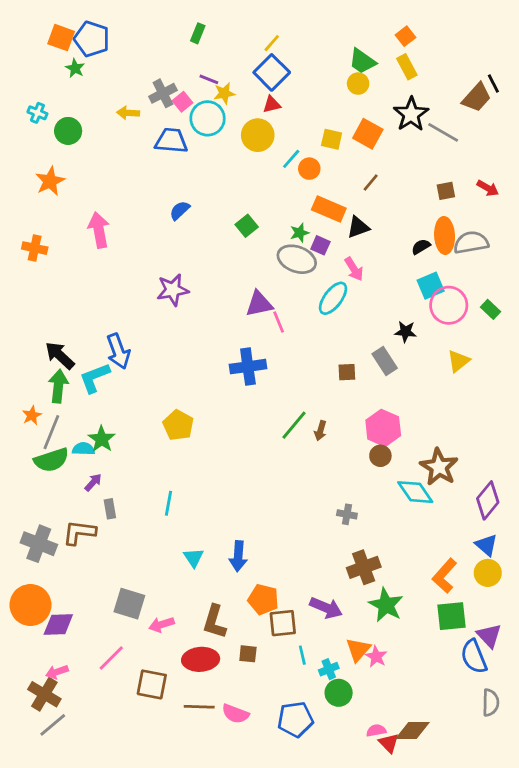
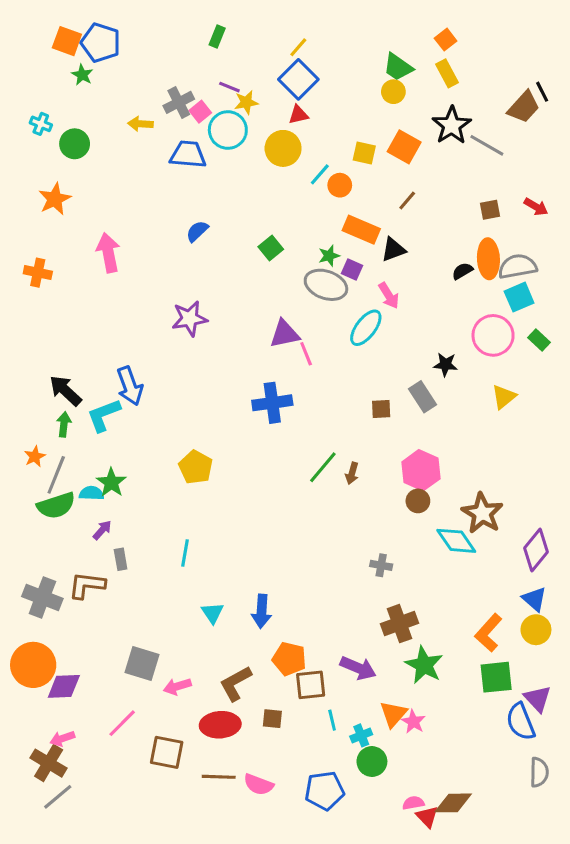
cyan square: (431, 286) -> (519, 297), moved
green arrow: (58, 386) -> (64, 424), size x0.7
brown L-shape: (214, 622) -> (236, 683), turned 44

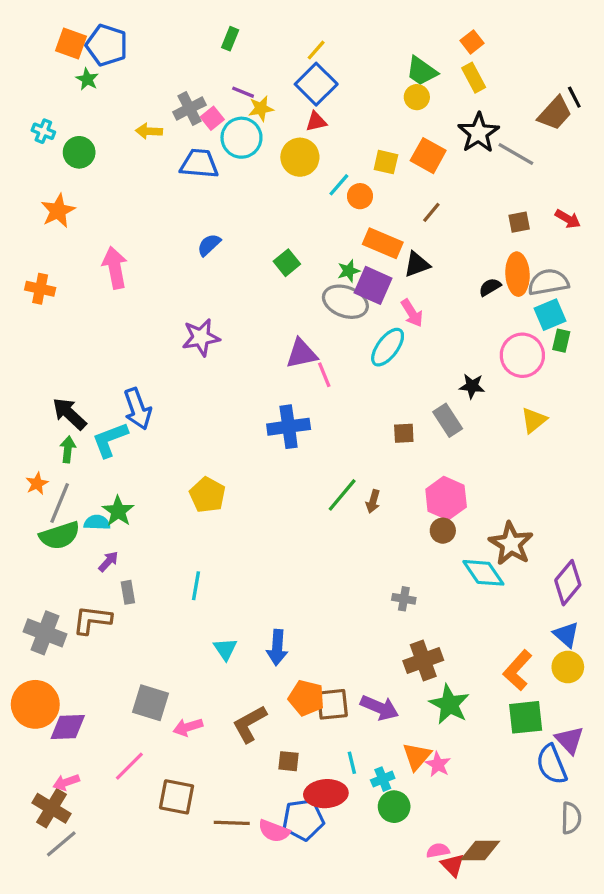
purple square: (352, 269) -> (373, 285), size x1.6
green rectangle: (539, 340) -> (561, 341), moved, turned 60
brown square: (311, 685) -> (332, 704), moved
red ellipse: (220, 725) -> (326, 794), moved
blue pentagon: (324, 791) -> (303, 820), moved

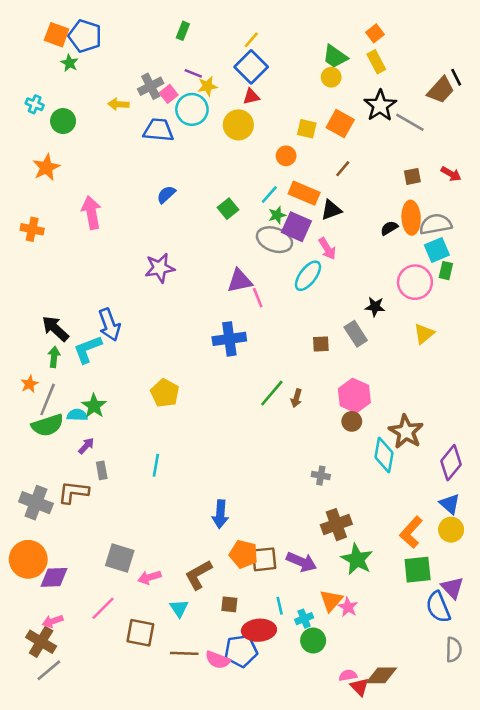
cyan line: (339, 185) -> (269, 195), moved
cyan diamond: (483, 573) -> (384, 455), turned 44
cyan triangle: (225, 649) -> (179, 608), moved

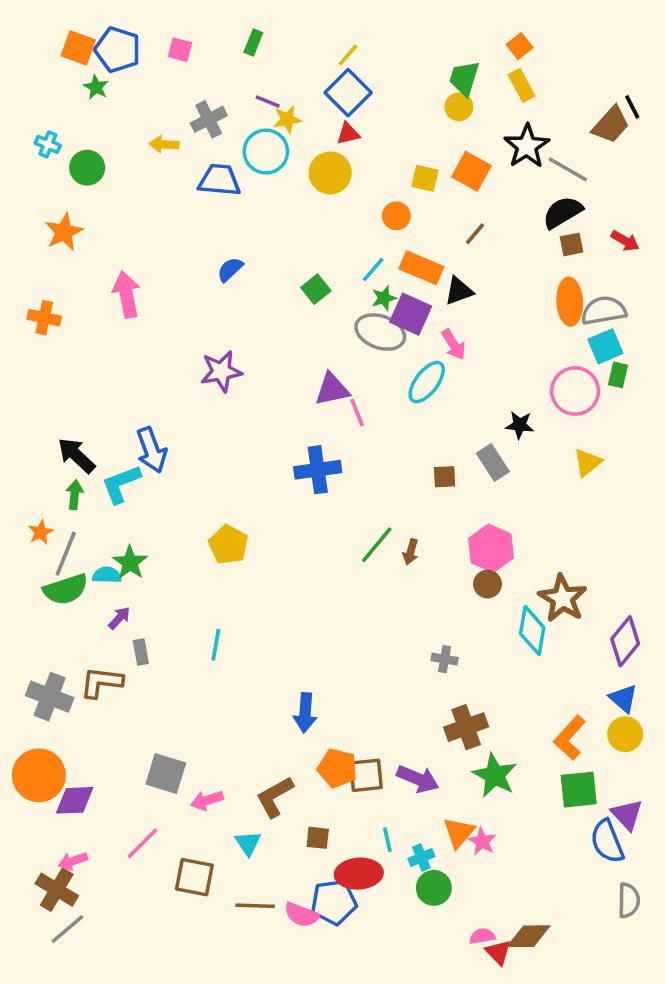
green trapezoid: (335, 57) -> (464, 78), turned 72
pink square: (169, 94) -> (180, 50), moved, turned -36
black semicircle: (389, 228) -> (563, 212), moved, size x1.6

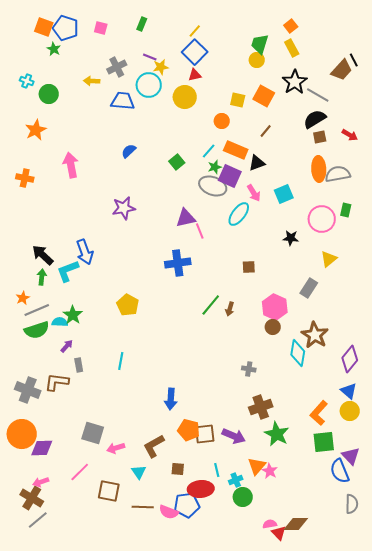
cyan square: (605, 346) -> (284, 194), moved
gray rectangle: (493, 463) -> (309, 288), moved, turned 66
gray line: (66, 554) -> (37, 310), turned 45

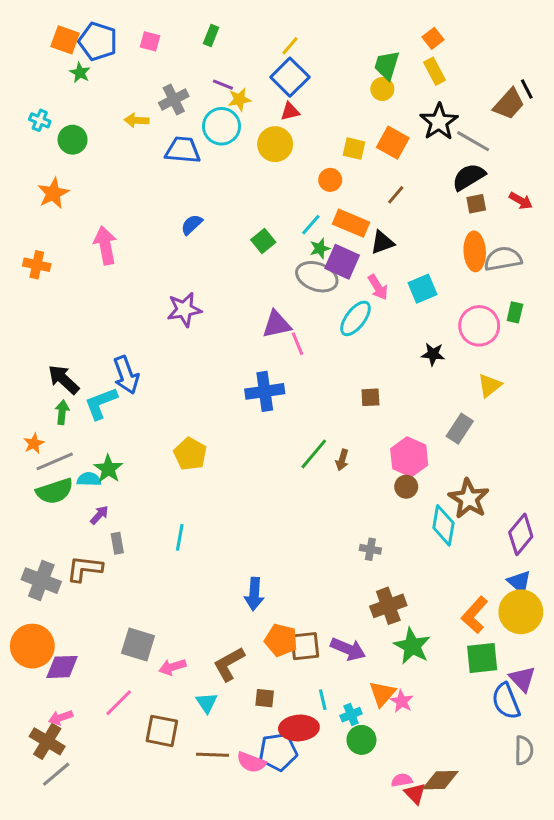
yellow circle: (350, 411) -> (521, 612), size x1.5

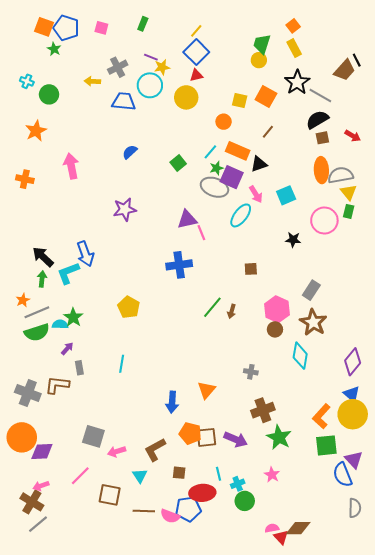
yellow triangle: (490, 385) -> (349, 192), moved, turned -30
brown star: (469, 499) -> (313, 322), moved
orange triangle: (382, 694) -> (206, 390), moved

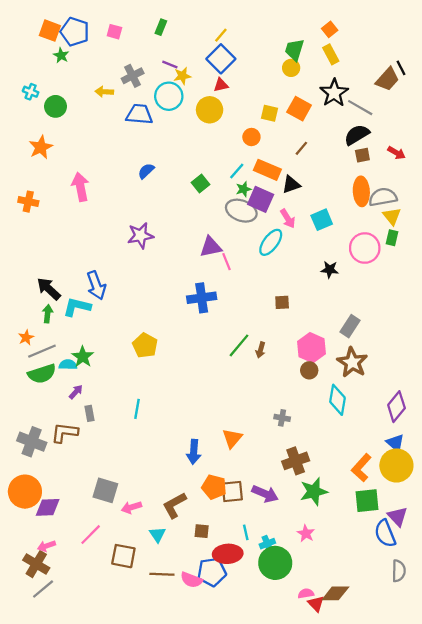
cyan L-shape: (68, 273) -> (77, 307), turned 35
green star: (279, 437) -> (314, 492), turned 30
green circle: (245, 501) -> (275, 563), size x1.5

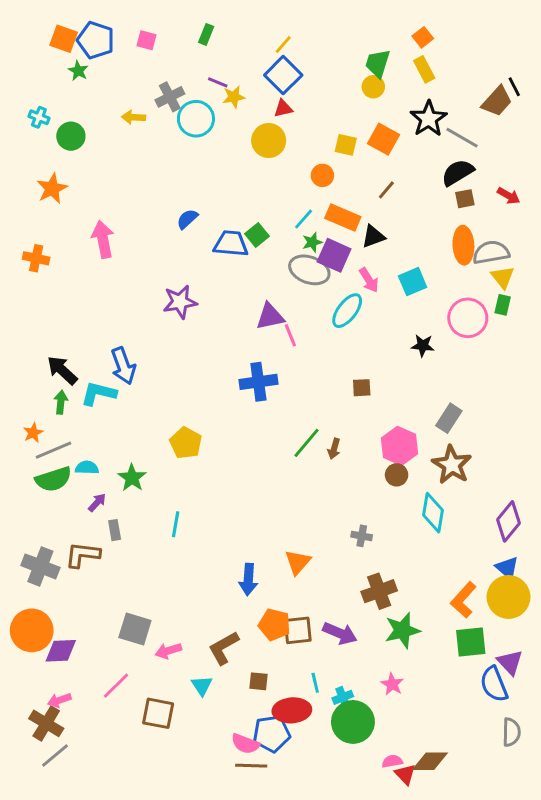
cyan circle: (169, 96) -> (196, 119), moved
blue trapezoid: (139, 114) -> (231, 244), moved
green star: (83, 357) -> (132, 478), moved
brown line: (162, 574) -> (251, 766), moved

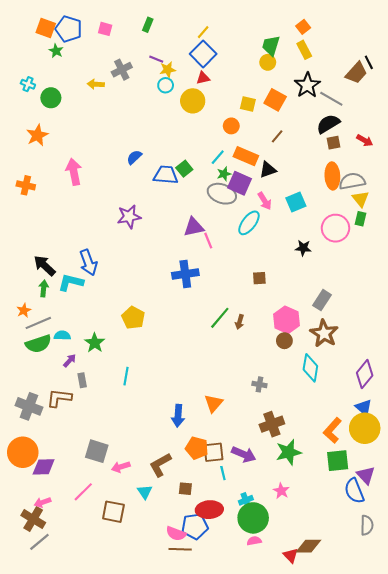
cyan circle: (196, 119) -> (166, 85), moved, size x0.6
cyan line: (315, 683) -> (223, 473), moved
pink semicircle: (392, 761) -> (254, 541), moved

